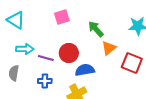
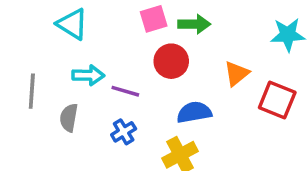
green arrow: (96, 29) -> (194, 24), moved, turned 132
red circle: (69, 53) -> (171, 61), moved
blue cross: (45, 81) -> (124, 132), turned -32

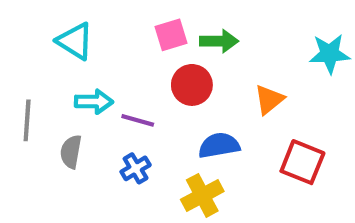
red square: (277, 100) -> (302, 162), moved

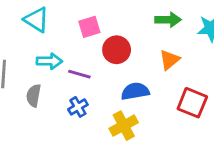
pink square: (171, 35) -> (89, 27), moved
green arrow: (219, 41) -> (168, 20), moved

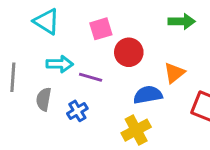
orange triangle: (169, 60) -> (174, 73), moved
blue cross: (78, 107) -> (77, 111), moved

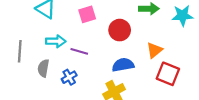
red circle: (129, 52) -> (120, 30), moved
orange triangle: (174, 73) -> (154, 50), moved

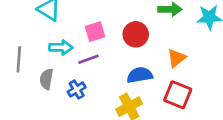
pink square: (87, 14) -> (95, 32), moved
purple line: (79, 51) -> (88, 59), turned -36
red square: (168, 74) -> (178, 95), moved

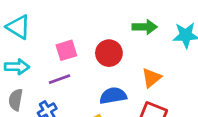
cyan arrow: (61, 47) -> (17, 67), moved

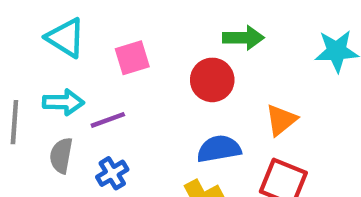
green arrow: (145, 27) -> (243, 38), moved
pink square: (66, 50) -> (132, 58), moved
purple line: (60, 79) -> (108, 120), moved

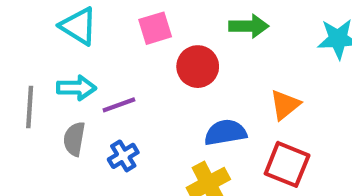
pink square: (132, 58) -> (155, 28), moved
red circle: (212, 80) -> (198, 67), moved

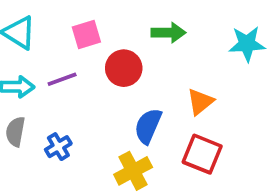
purple line: (119, 105) -> (62, 79), moved
blue semicircle: (225, 132) -> (148, 126), turned -57

